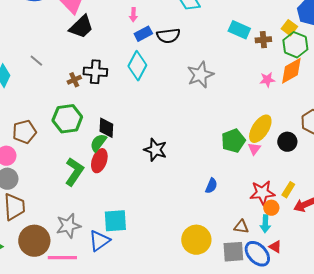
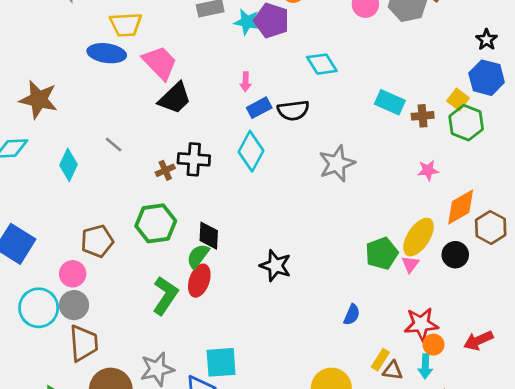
orange diamond: (291, 71) -> (461, 207), moved
yellow rectangle: (288, 190) -> (380, 360), moved

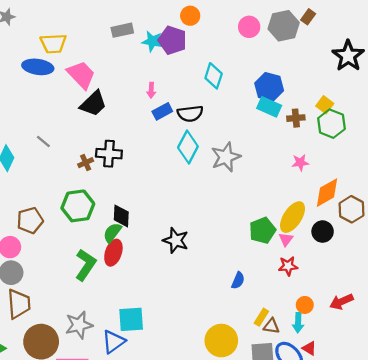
black star: (487, 40) -> (348, 56), size x1.8
cyan diamond: (322, 64) -> (214, 76), turned 50
blue hexagon: (487, 78) -> (269, 87), moved
cyan diamond: (251, 151) -> (188, 147), moved
red star: (421, 324) -> (288, 266), moved, size x0.7

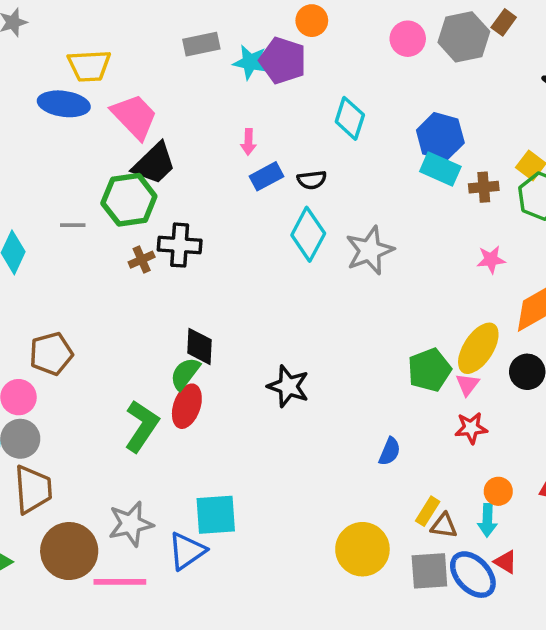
black semicircle: (190, 114) -> (312, 180), size x0.7
gray line: (43, 141) -> (73, 225), turned -40
green hexagon: (78, 206) -> (129, 200), moved

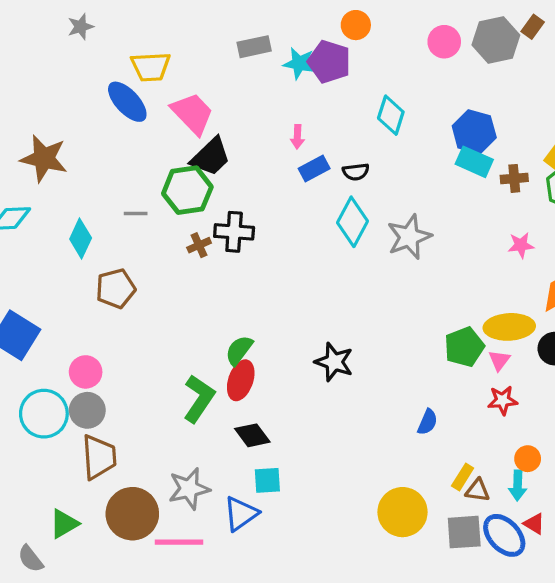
blue ellipse: (64, 104) -> (127, 102), turned 39
black diamond: (200, 346) -> (252, 435), moved, turned -39
yellow ellipse: (478, 348) -> (509, 327), turned 54
brown pentagon: (51, 354) -> (116, 289), moved
cyan square: (216, 515) -> (267, 480), size x0.7

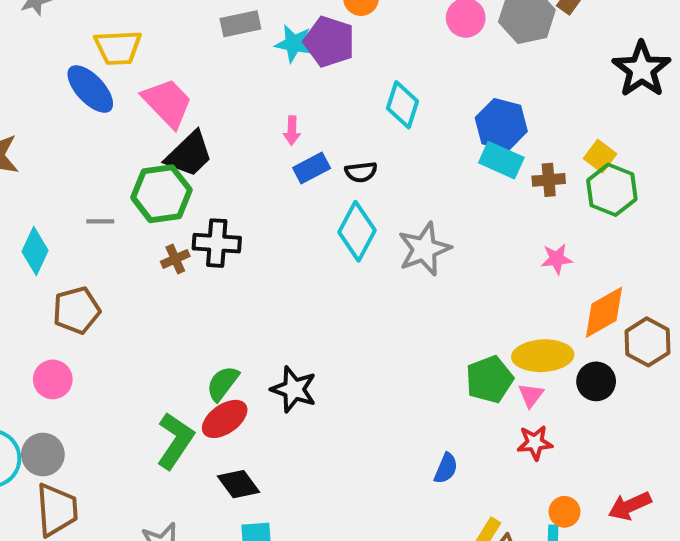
black star: (334, 362) -> (294, 389), moved
pink circle: (86, 372) -> (53, 379), moved
red ellipse: (241, 380) -> (225, 419), turned 36

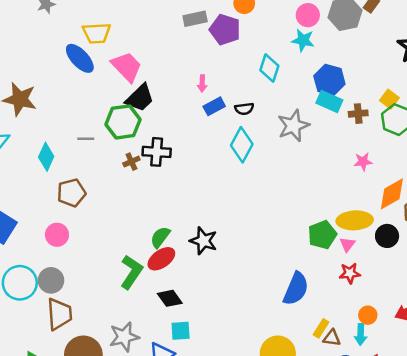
gray rectangle: (240, 24) -> (195, 19), moved
cyan star: (294, 44) -> (303, 40), moved
gray star: (424, 249) -> (293, 126), moved
blue semicircle: (446, 468) -> (296, 289), size x1.8

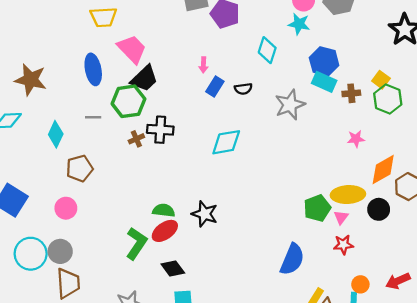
blue ellipse: (80, 58) -> (93, 69), moved, turned 32
blue rectangle: (214, 106) -> (215, 86), turned -30
cyan diamond: (242, 145) -> (226, 142), moved, turned 52
green semicircle: (160, 237) -> (164, 210), turned 60

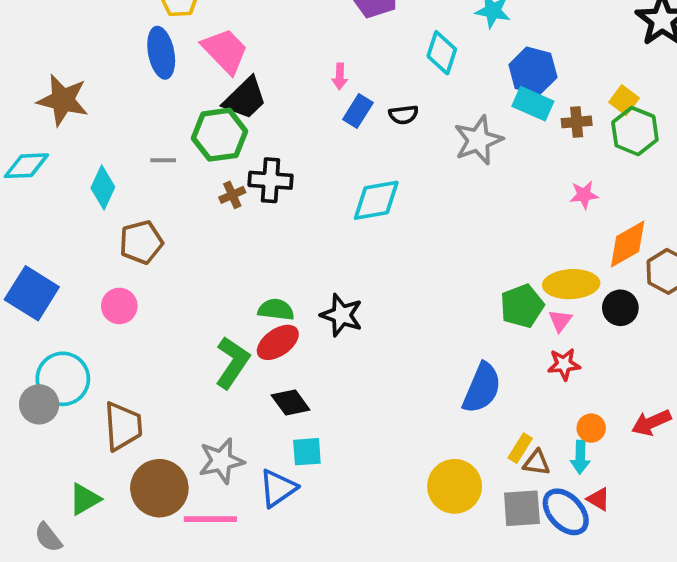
blue ellipse: (93, 69) -> (161, 53), moved
gray circle: (60, 251) -> (39, 404), moved

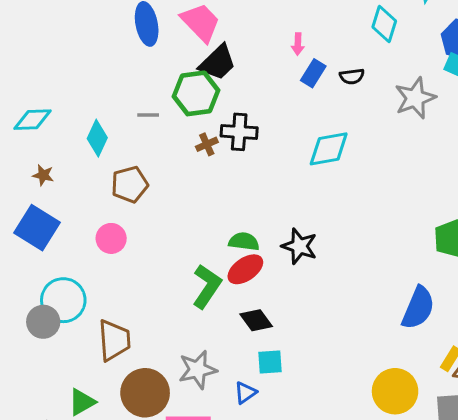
brown star: (63, 100) -> (43, 175), moved, size x0.5
blue triangle: (278, 488) -> (245, 393), size x0.7

